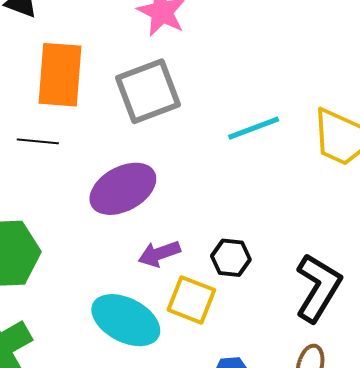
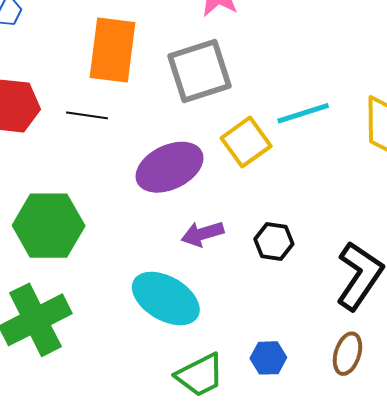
yellow square: (191, 300) -> (246, 142), moved, turned 30

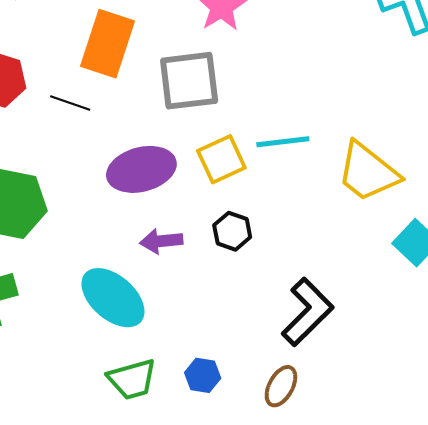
black hexagon: (274, 241) -> (232, 231), moved

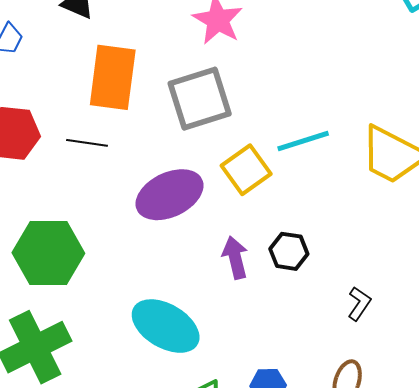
black hexagon: (232, 231) -> (289, 251), moved
purple arrow: (161, 241) -> (235, 258), moved, turned 93
black L-shape: (307, 312) -> (359, 304), size x0.5

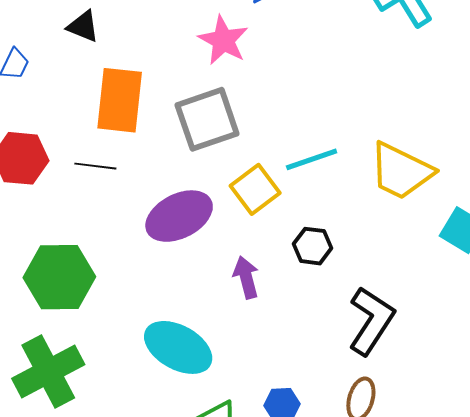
black hexagon: (289, 251) -> (312, 246), moved
black L-shape: (359, 304) -> (371, 321), size x2.0

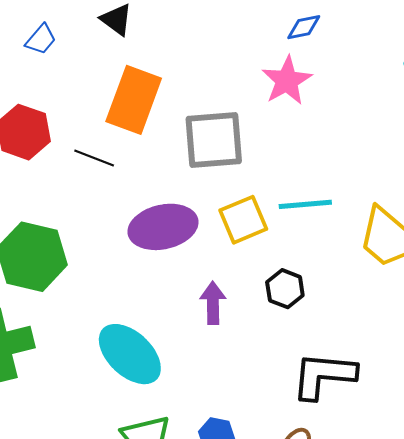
pink star: (223, 40) -> (287, 81), moved
black L-shape: (371, 321) -> (324, 375), turned -132

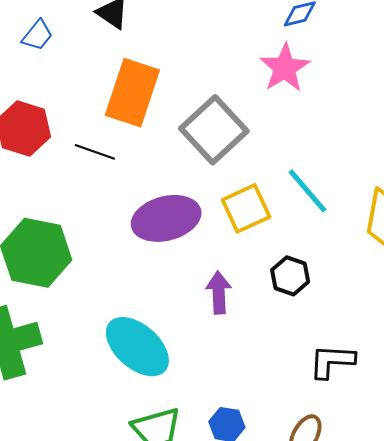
gray square: (214, 140) -> (214, 130), turned -36
cyan line: (305, 204) -> (308, 191), turned 56
black L-shape: (324, 375) -> (332, 361), size x0.7

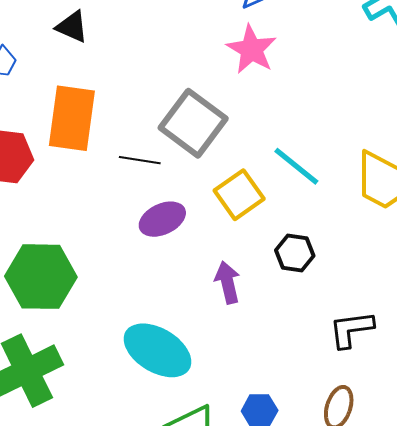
orange rectangle: (132, 93) -> (72, 118), moved
black line: (95, 152) -> (140, 160), moved
purple ellipse: (166, 218) -> (162, 219), size x0.7

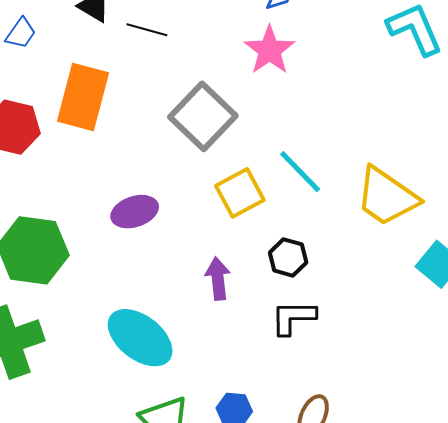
black line: (140, 160) -> (147, 30), moved
purple ellipse: (162, 219) -> (135, 212), moved
black L-shape: (351, 329) -> (293, 318), moved

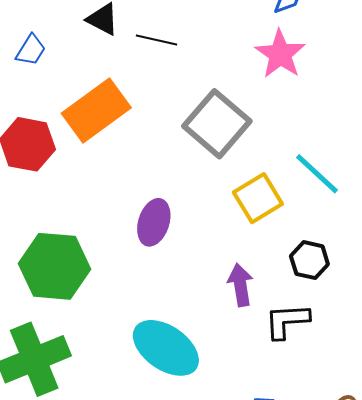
orange rectangle: (83, 97) -> (96, 111), turned 42
purple ellipse: (135, 212) -> (154, 222), turned -51
black L-shape: (293, 318) -> (287, 321), moved

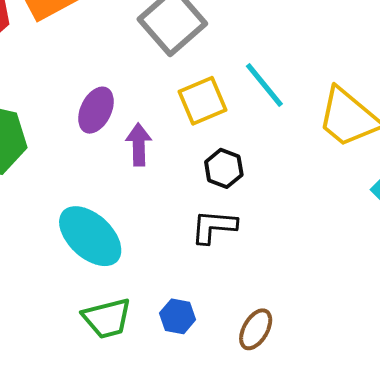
black hexagon: (309, 260) -> (224, 168), moved
purple arrow: (240, 285) -> (139, 145), moved

